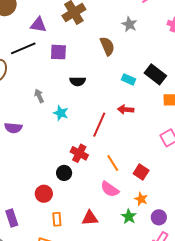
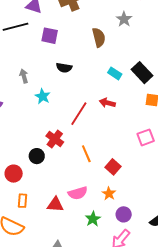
pink semicircle: (110, 189) -> (78, 193), moved, turned -60
green star: (129, 216) -> (93, 219), moved

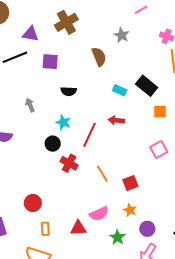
cyan star: (43, 96) -> (63, 122), moved
black circle: (37, 156) -> (53, 144), moved
red square: (113, 167) -> (130, 183), turned 35

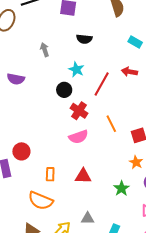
red circle: (33, 203) -> (21, 151), moved
pink semicircle: (99, 214) -> (78, 137), moved

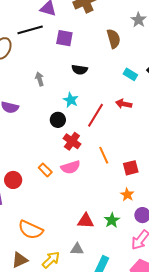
orange rectangle: (50, 174) -> (45, 170), moved, turned -48
red triangle: (83, 176) -> (86, 221), moved

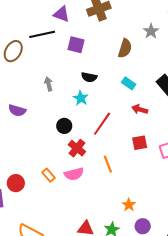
brown semicircle: (114, 39) -> (125, 48), turned 30
cyan rectangle: (130, 74) -> (129, 83), moved
cyan star: (71, 100) -> (81, 98), moved
red arrow: (124, 104) -> (140, 109), moved
red square: (131, 168) -> (140, 143), moved

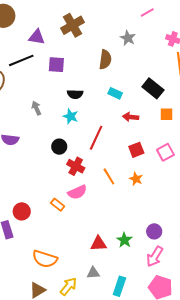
orange rectangle: (48, 175) -> (58, 205), moved
orange star: (129, 205) -> (136, 179), moved

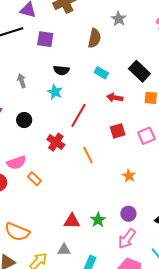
black circle: (59, 147) -> (24, 120), moved
orange star: (136, 179) -> (129, 176), moved
pink semicircle: (77, 192) -> (16, 163), moved

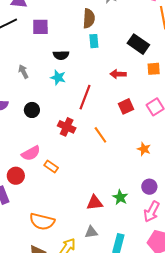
cyan rectangle: (101, 73) -> (94, 41), moved, turned 64

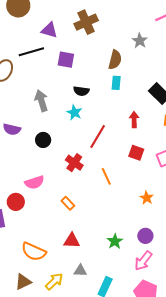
gray arrow: (23, 72) -> (41, 101), size x1.5
red arrow: (118, 74) -> (134, 120), turned 77
red square: (126, 106) -> (136, 153), turned 35
orange rectangle: (51, 166) -> (68, 203), moved
red triangle: (95, 203) -> (72, 241), moved

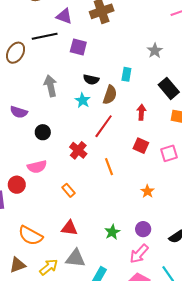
gray star: (140, 41) -> (155, 51), moved
brown semicircle: (115, 60) -> (110, 95), moved
black circle: (43, 140) -> (43, 132), moved
gray triangle: (80, 271) -> (75, 258), size x1.5

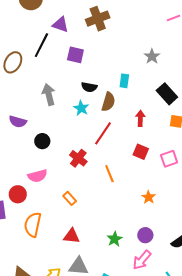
black line: (45, 36) -> (41, 45), turned -50
orange semicircle: (31, 236) -> (33, 225), moved, turned 75

